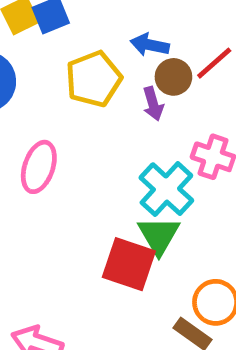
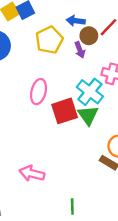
pink ellipse: (39, 167) -> (39, 92), moved
red square: (129, 264) -> (65, 111), moved, turned -32

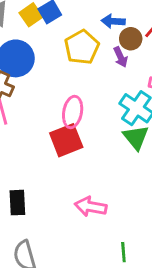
red square: (65, 111) -> (66, 140), moved
pink arrow: (32, 173) -> (91, 207), moved

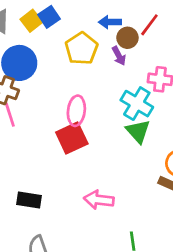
black rectangle: (17, 203) -> (29, 200), turned -75

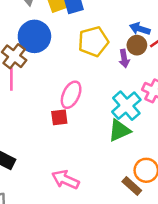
blue arrow: (110, 22) -> (140, 29), moved
green triangle: (138, 131) -> (119, 130), turned 30
red square: (72, 138) -> (59, 117), size x0.6

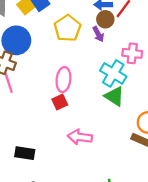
green triangle: (119, 130) -> (114, 96), turned -45
pink arrow: (65, 180) -> (80, 137), moved

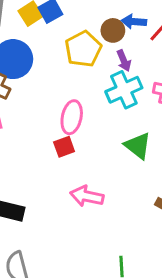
brown circle: (105, 19) -> (113, 30), moved
cyan cross: (113, 73) -> (124, 90), moved, turned 30

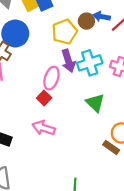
purple arrow: (124, 61) -> (68, 61), moved, size x1.5
red square: (64, 147) -> (44, 98), turned -32
pink arrow: (87, 196) -> (44, 128), moved

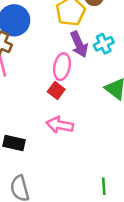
cyan cross: (90, 63) -> (104, 44), size x0.7

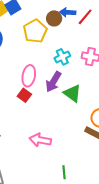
purple arrow: (79, 44) -> (53, 82), moved, turned 55
pink arrow: (60, 125) -> (40, 140), moved

